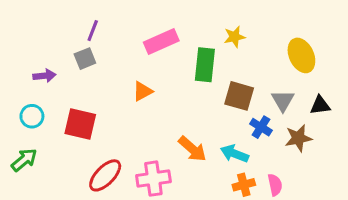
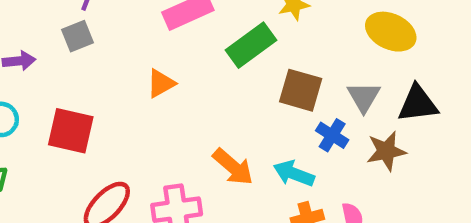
yellow ellipse: (301, 55) -> (391, 32), turned -40
green rectangle: (205, 65) -> (251, 45), turned 48
black triangle: (320, 105) -> (418, 104), size x1.4

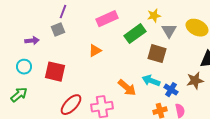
gray triangle: (364, 97) -> (169, 31), moved
blue cross: (332, 135) -> (171, 90), moved
cyan arrow: (294, 174) -> (151, 81), moved

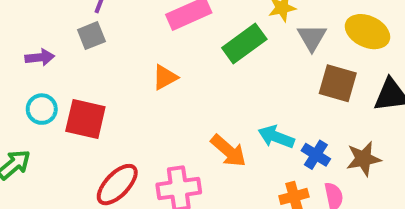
brown square: (157, 54) -> (338, 83), moved
cyan circle: (24, 67) -> (42, 109), moved
brown star: (195, 81) -> (364, 159), moved

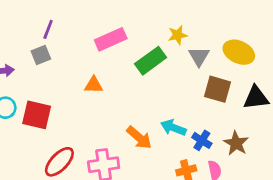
orange triangle: (165, 77) -> (94, 85), turned 30
brown star: (364, 159) -> (236, 143), turned -30

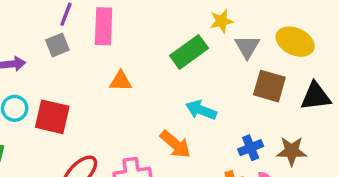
pink rectangle: (111, 39) -> (104, 26), moved, turned -64
cyan arrow: (173, 128) -> (201, 110), moved
blue cross: (202, 140) -> (251, 148), turned 36
brown star: (236, 143) -> (292, 151), turned -30

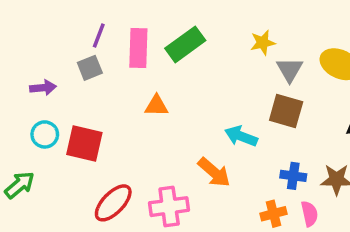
green rectangle: (189, 52) -> (185, 44), moved
brown square: (269, 86) -> (286, 111), moved
blue cross: (251, 148) -> (293, 176), turned 30

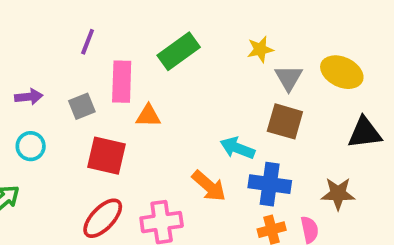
pink rectangle: (138, 48) -> (122, 82), moved
gray square: (90, 68) -> (82, 106), moved
red square: (84, 143) -> (106, 156), moved
blue cross: (293, 176) -> (270, 184), moved, size x1.5

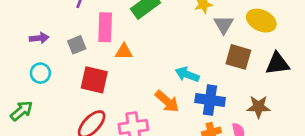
brown square: (285, 121) -> (238, 57), moved

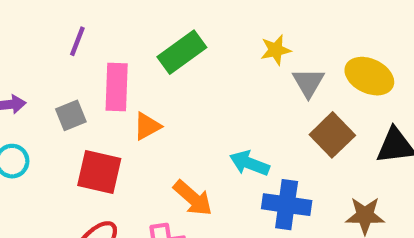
orange triangle: (124, 52) -> (147, 126), turned -30
brown square: (238, 57) -> (332, 135), turned 30
orange arrow: (167, 101) -> (193, 198), moved

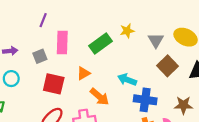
yellow star: (276, 50) -> (127, 31), moved
green rectangle: (182, 52) -> (100, 43), moved
orange triangle: (147, 126) -> (83, 73), moved

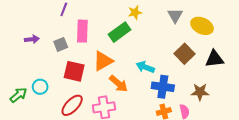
yellow star: (127, 31) -> (135, 12), moved
gray triangle: (156, 40) -> (175, 16), moved
orange triangle: (83, 73) -> (103, 61), size x1.5
cyan circle: (11, 79) -> (40, 87), moved

